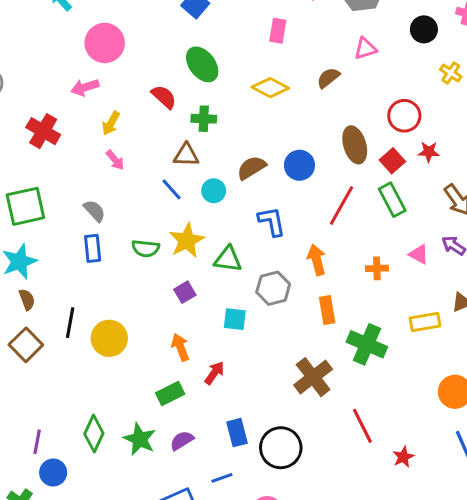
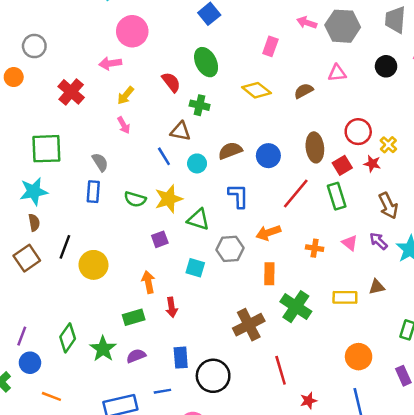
yellow cross: (451, 73) -> (388, 145), moved
orange arrow: (317, 260) -> (268, 233), turned -105
red arrow: (214, 373) -> (172, 307), turned 126

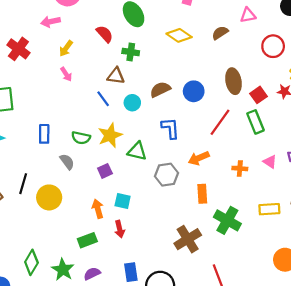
red circle: (358, 132) -> (273, 46), moved
gray semicircle: (100, 162) -> (67, 162), moved
cyan square: (195, 268) -> (123, 201), moved

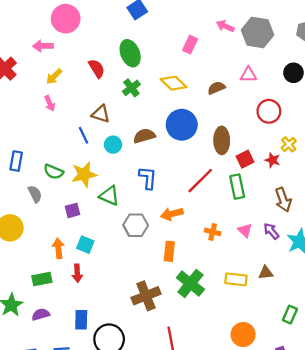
green cross: (131, 52) -> (131, 88), moved, turned 35
blue circle: (194, 91) -> (182, 125), moved, size x1.4

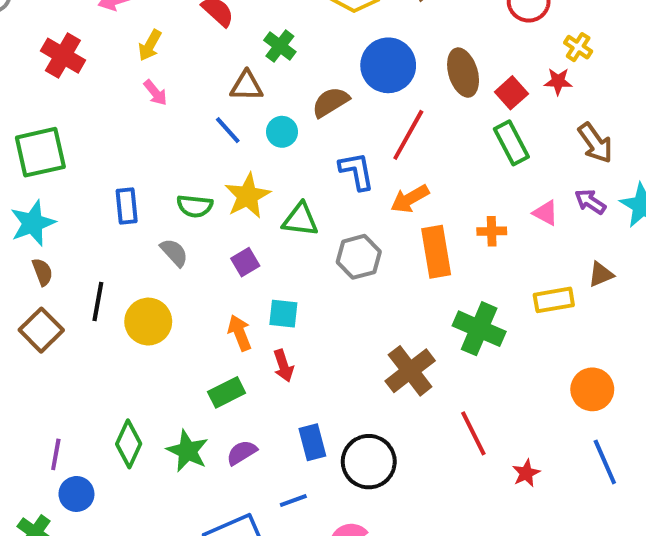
green cross: (131, 88) -> (280, 46), moved
red line: (200, 181) -> (408, 135), moved
orange arrow: (172, 214) -> (410, 199), moved
orange rectangle: (169, 251) -> (436, 252), moved, size x1.4

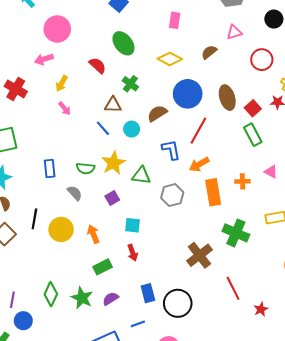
orange arrow: (240, 333) -> (93, 234), moved

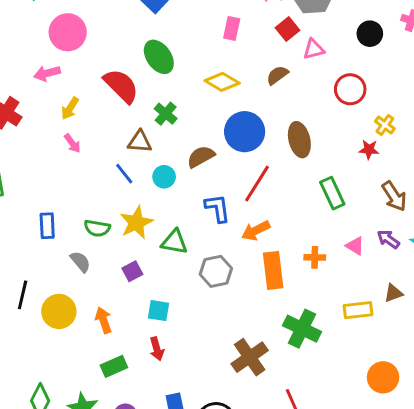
red semicircle: (98, 65) -> (121, 86), size x1.5
red square: (253, 108) -> (287, 29), moved

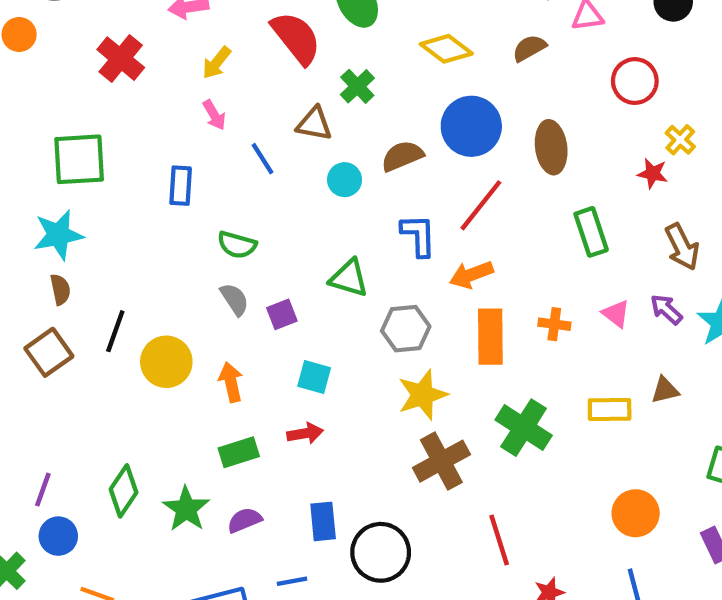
blue line: (124, 174) -> (263, 159), moved
yellow star: (136, 223) -> (422, 395), moved
blue rectangle: (47, 226) -> (181, 186), moved
gray semicircle: (80, 262) -> (235, 299), moved
red arrow: (157, 349) -> (305, 433), turned -90

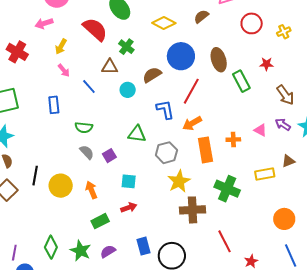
yellow cross: (680, 140) -> (284, 32), moved, turned 32
green rectangle: (591, 232) -> (241, 81), moved
brown cross: (441, 461) -> (192, 210), turned 35

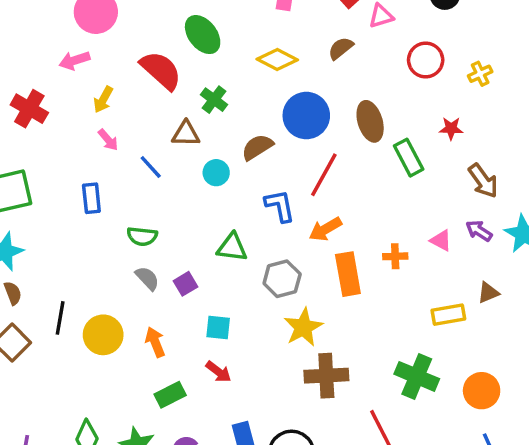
green cross: (227, 189) -> (417, 376), moved
red arrow: (129, 208) -> (218, 372), turned 56

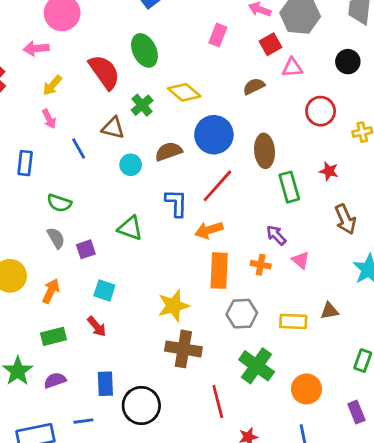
yellow diamond: (277, 59) -> (184, 92), moved
purple arrow: (479, 231) -> (276, 235), moved
gray hexagon: (282, 279) -> (242, 314), moved
orange arrow: (155, 342) -> (51, 291), turned 35

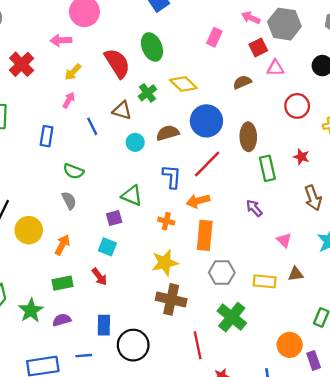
pink arrow: (49, 119) -> (69, 100), turned -126
purple square: (86, 249) -> (114, 218), moved
pink triangle: (301, 260) -> (284, 240), moved
orange cross: (261, 265) -> (166, 221), moved
orange circle: (306, 389) -> (290, 345), moved

